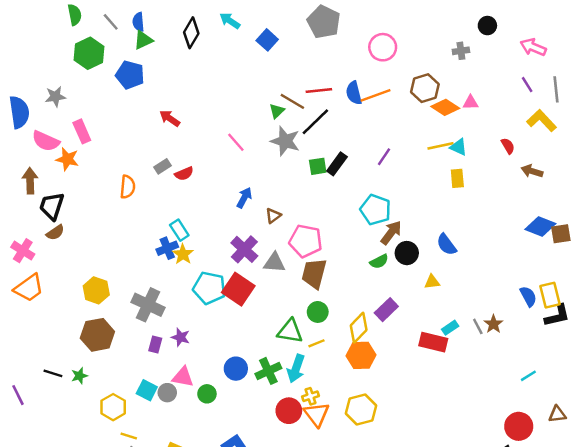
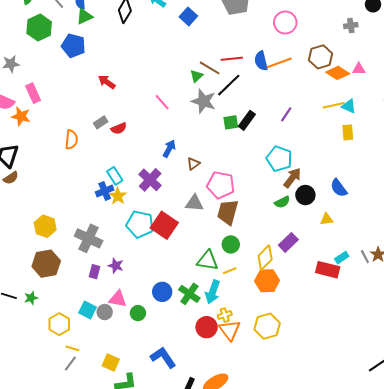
purple cross: (244, 249) -> (150, 180), moved
green cross: (268, 371) -> (189, 294), turned -30

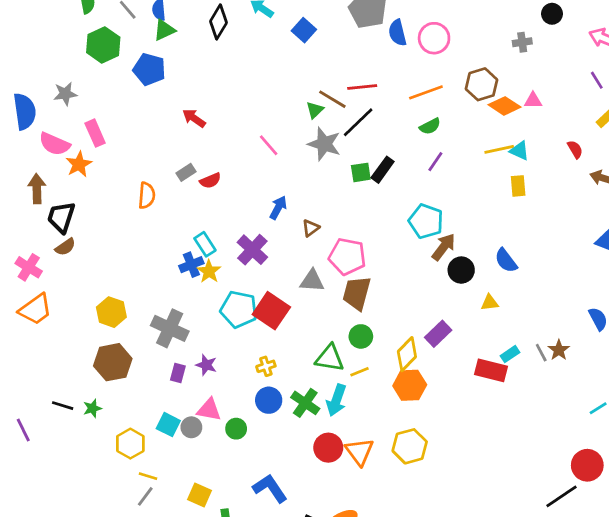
blue semicircle: (261, 61) -> (397, 33), moved
orange star: (21, 116) -> (79, 164), turned 30
green semicircle: (282, 202) -> (430, 126), moved
yellow cross: (225, 315) -> (266, 366), moved

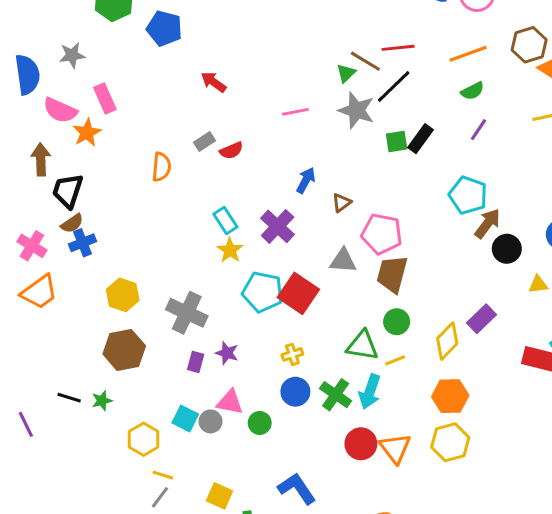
pink line: (269, 145) -> (295, 112), turned -60
blue cross: (191, 265) -> (82, 243), moved
orange hexagon: (410, 385) -> (450, 396), moved

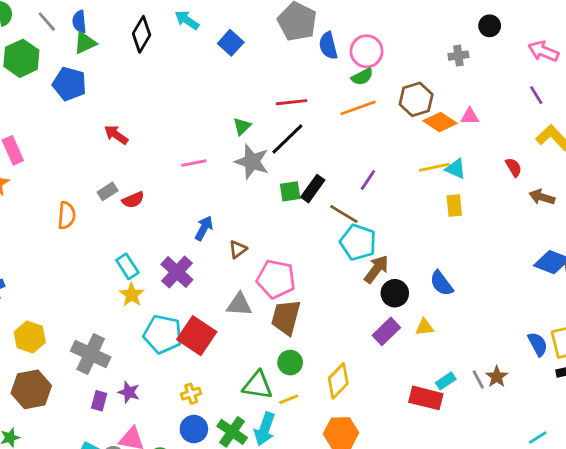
brown line: (365, 61) -> (344, 214), moved
green semicircle: (473, 91) -> (362, 77), moved
purple rectangle: (481, 319) -> (386, 331), moved

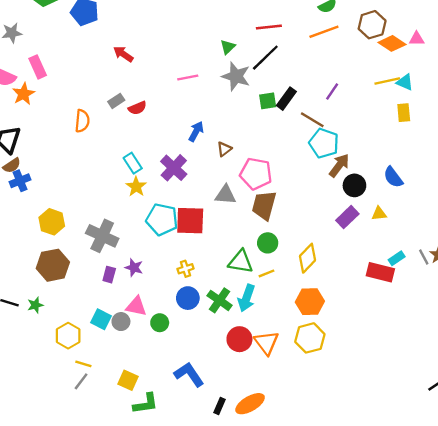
red square: (197, 336) -> (190, 221), turned -32

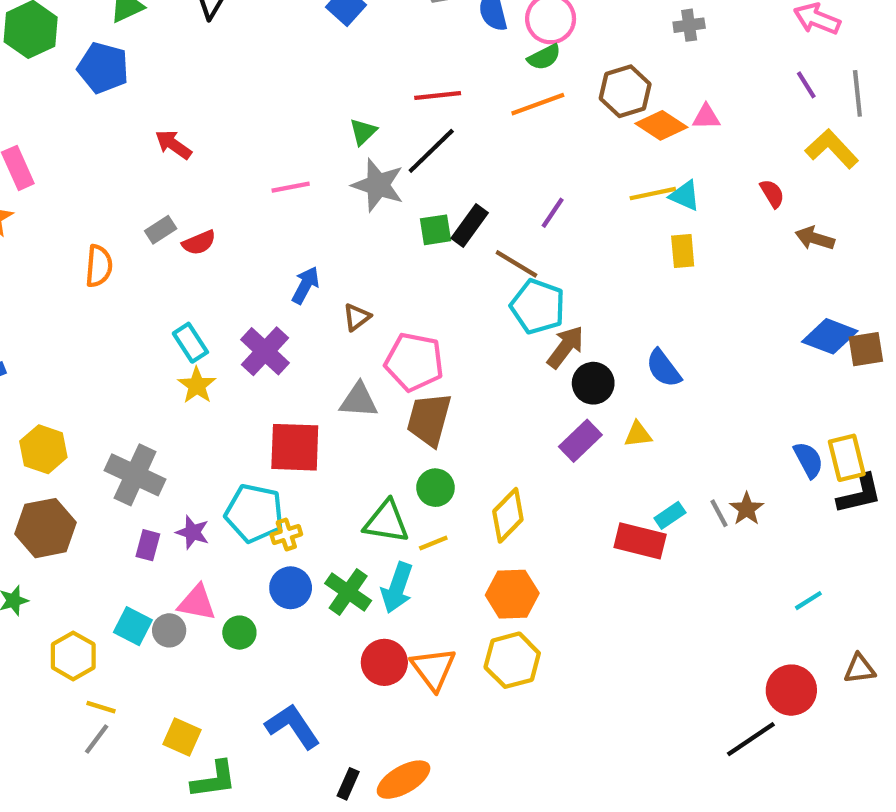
cyan pentagon: (162, 219) -> (254, 513), moved

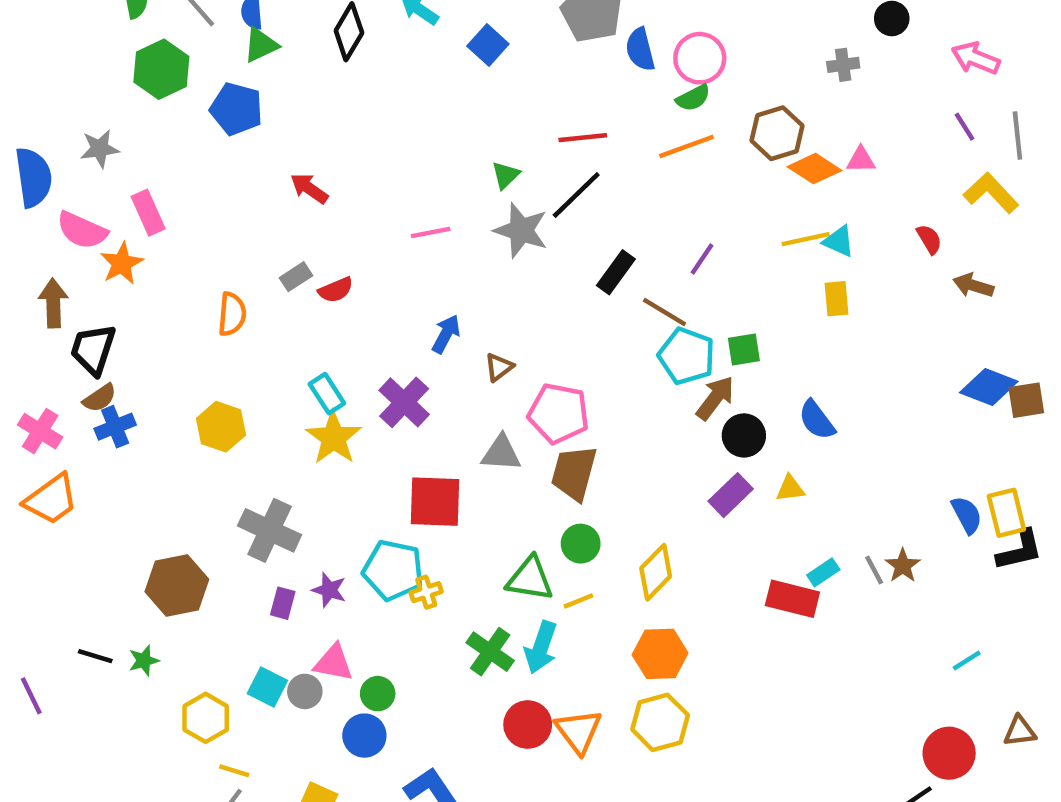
green square: (435, 230) -> (744, 349), moved
yellow star: (197, 385) -> (334, 438), size x1.4
yellow hexagon: (43, 449) -> (221, 427), moved
blue circle: (291, 588) -> (364, 736), moved

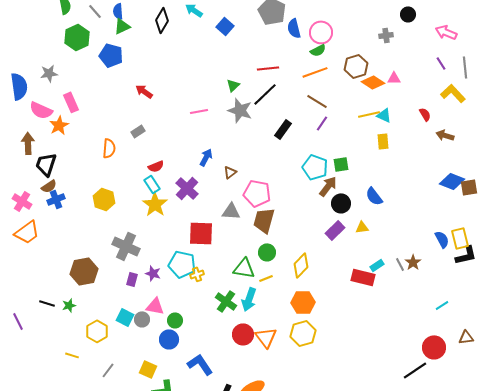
red semicircle: (336, 290) -> (156, 166), moved
brown line: (664, 312) -> (317, 101), moved
yellow line: (234, 771) -> (72, 355), moved

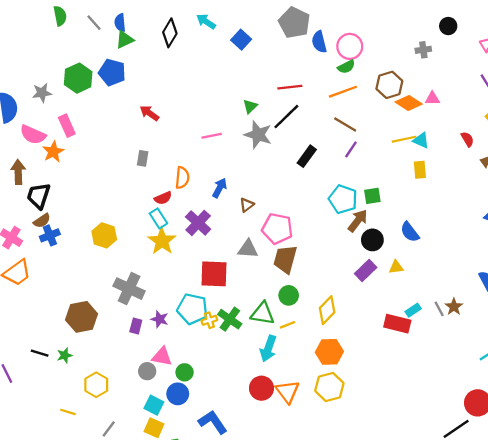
green hexagon: (77, 37) -> (78, 78), moved
gray rectangle: (138, 131) -> (143, 158), turned -48
orange semicircle: (109, 148) -> (182, 178), moved
green cross: (226, 301) -> (230, 319), moved
cyan square: (125, 317) -> (154, 405), moved

